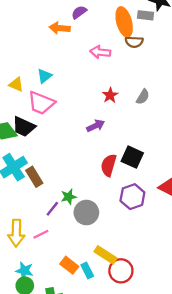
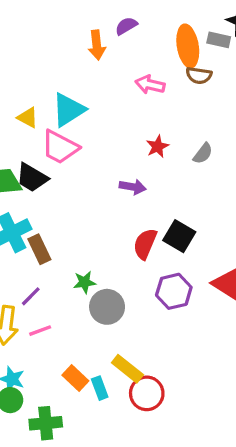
orange arrow: (60, 28) -> (97, 45), turned -108
cyan triangle: (44, 76) -> (68, 110), size x1.6
purple arrow: (96, 126) -> (133, 187), turned 30
purple line: (52, 209) -> (31, 296), moved

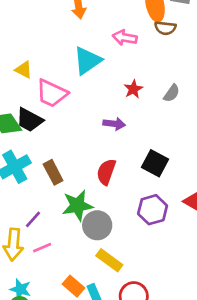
cyan triangle: (68, 110) -> (87, 61), moved
red semicircle: (145, 244) -> (106, 172), moved
brown rectangle: (39, 249) -> (53, 172), moved
green star: (85, 282) -> (77, 206), size x1.6
yellow rectangle: (127, 369) -> (109, 260), moved

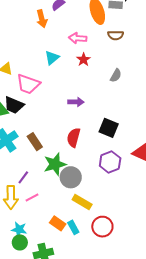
brown semicircle: (165, 28) -> (116, 35), moved
cyan triangle: (87, 61) -> (52, 58), size x0.7
red star: (133, 89) -> (83, 60), moved

